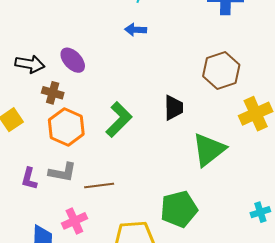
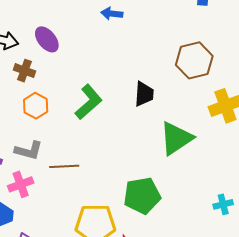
orange hexagon: (66, 127) -> (36, 106), size x0.7
pink cross: (74, 221) -> (21, 184), moved

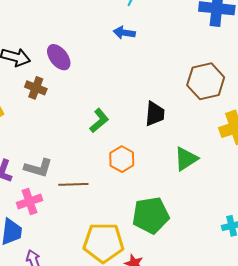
green L-shape: (89, 102) -> (99, 121), size x0.7
orange hexagon: (36, 106) -> (122, 159), moved
green triangle: (176, 138) -> (186, 159), size x0.7

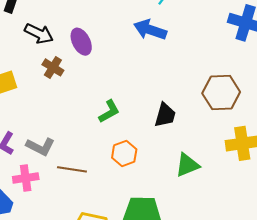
blue arrow: (124, 33) -> (150, 30), size x1.5

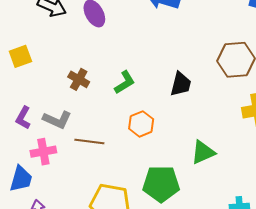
brown cross: (53, 67) -> (79, 79), moved
green triangle: (187, 165) -> (203, 152), moved

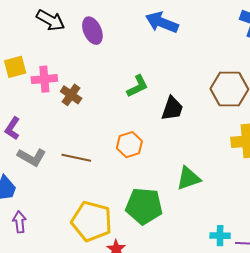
green L-shape: (125, 82) -> (138, 86), moved
gray L-shape: (57, 120) -> (32, 157), moved
pink cross: (43, 152) -> (44, 79), moved

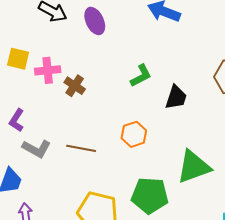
yellow square: (15, 67) -> (18, 59), turned 30
green triangle: (188, 178) -> (194, 167), size x1.4

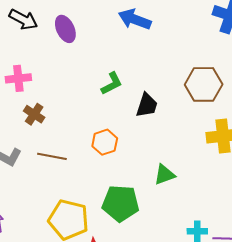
brown cross: (75, 86) -> (34, 114), moved
green triangle: (194, 167) -> (164, 175), size x0.6

